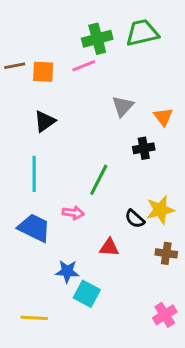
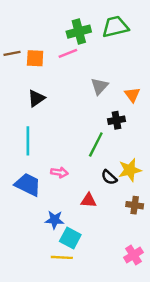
green line: (99, 180) -> (96, 144), moved
yellow line: (34, 318) -> (62, 257), moved

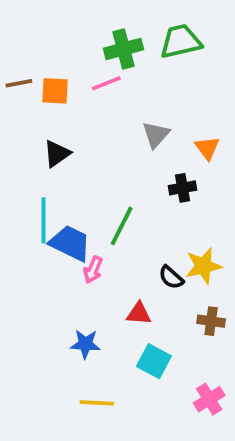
green line: (96, 144) -> (122, 226), moved
pink arrow: (59, 172) -> (93, 270), turned 105
blue trapezoid: (28, 185) -> (70, 243), moved
cyan square: (70, 238) -> (154, 361), moved

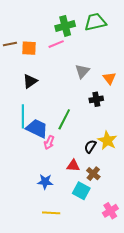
yellow star: (203, 266) -> (107, 140), turned -30
black semicircle: (171, 277) -> (90, 146), turned 80
brown cross: (211, 321) -> (93, 174), moved, turned 32

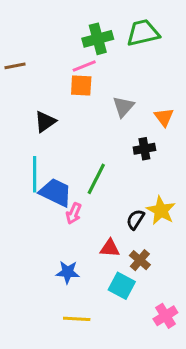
orange square: (29, 48) -> (81, 85), moved

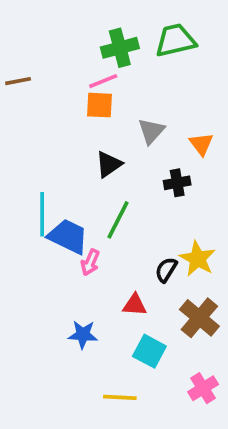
black triangle: (45, 122) -> (109, 164), moved
brown cross: (140, 260) -> (199, 318), moved, size x1.5
yellow line: (77, 319) -> (120, 397), moved

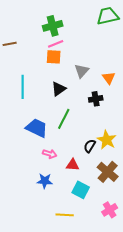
green trapezoid: (175, 40) -> (108, 16), moved
green cross: (120, 48) -> (53, 26), moved
cyan line: (42, 214) -> (23, 87), moved
pink arrow: (90, 262) -> (50, 154), moved, turned -96

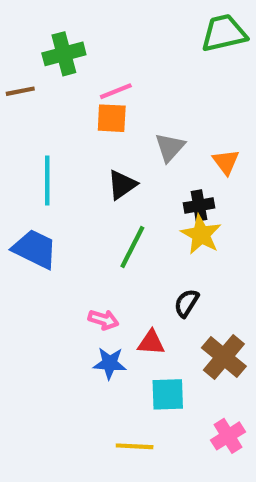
green cross: (53, 26) -> (64, 54), moved
blue trapezoid: (37, 128) -> (35, 249), moved
yellow star: (107, 140) -> (201, 234), moved
blue star: (45, 181) -> (110, 363), moved
cyan square: (81, 190) -> (168, 394), turned -30

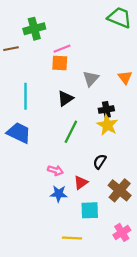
green trapezoid: (224, 33) -> (120, 18), turned 35
orange triangle: (226, 162) -> (125, 77), moved
red triangle: (151, 342) -> (81, 183), turned -40

